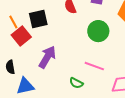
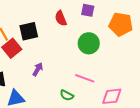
purple arrow: (47, 57) -> (38, 69), size x0.6

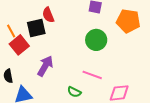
red semicircle: (61, 18) -> (48, 15), moved
purple arrow: (38, 69) -> (45, 66), size x1.5

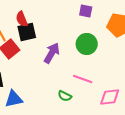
red semicircle: (48, 15) -> (22, 19), moved
purple arrow: (45, 66) -> (52, 53), moved

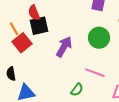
green semicircle: (65, 96) -> (77, 90), turned -80

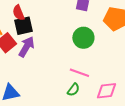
purple arrow: (64, 47) -> (26, 47), moved
green semicircle: (77, 90) -> (73, 90), moved

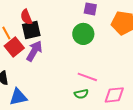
green circle: (83, 38) -> (83, 34), moved
green semicircle: (73, 90) -> (81, 94), turned 40

